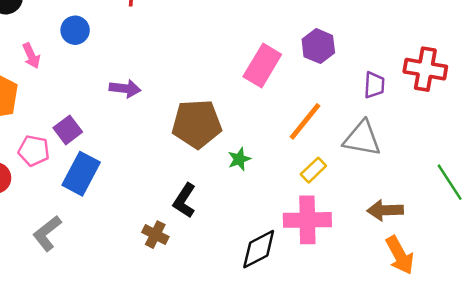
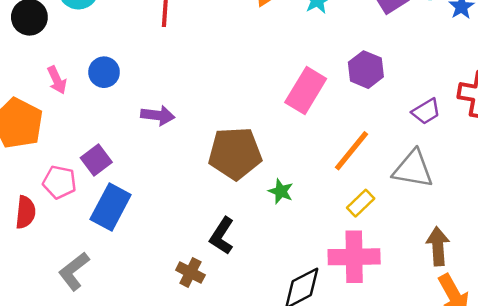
blue circle: (75, 30) -> (104, 72), moved
purple trapezoid: (374, 85) -> (426, 111), turned 56
green star: (239, 159) -> (281, 191), turned -30
brown arrow: (385, 210) -> (438, 246), turned 88

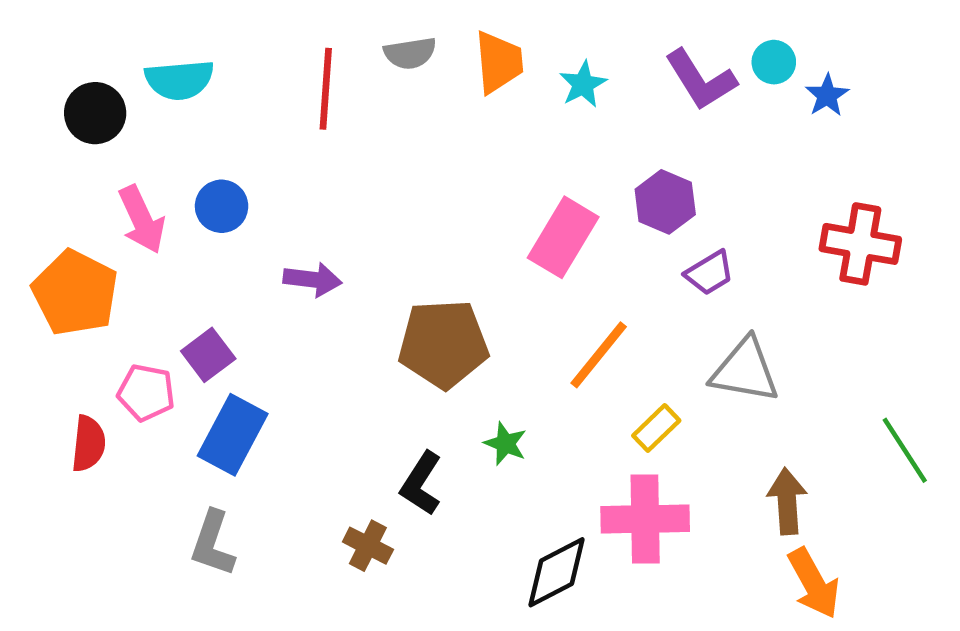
pink arrow: (57, 80) -> (142, 220), size x1.4
purple trapezoid: (426, 111) -> (709, 273), moved
orange line: (351, 151) -> (599, 355), moved
green star: (281, 191) -> (505, 444), moved
gray L-shape: (74, 271) -> (213, 543), moved, turned -33

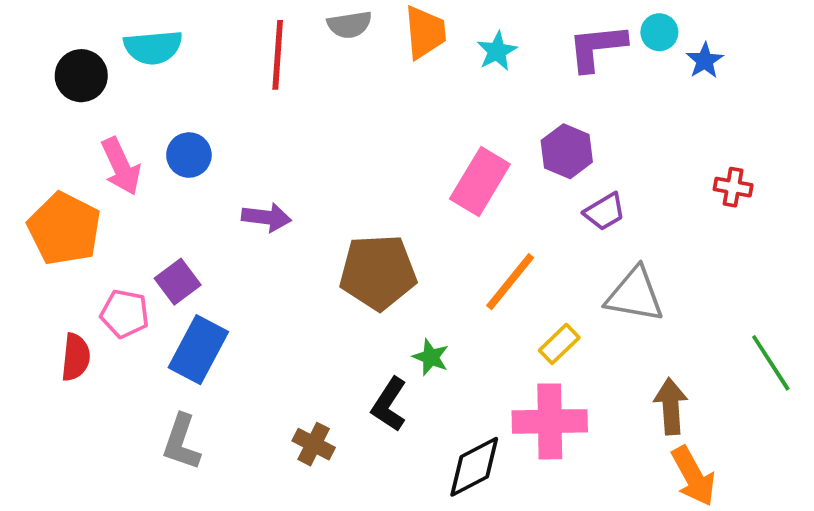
purple L-shape: (701, 80) -> (597, 47), turned 116
red cross: (860, 244) -> (733, 187), size x0.6
black L-shape: (421, 484) -> (389, 404), moved

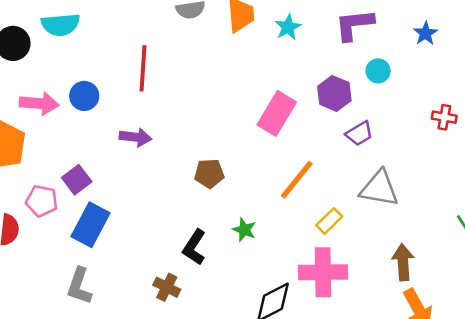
cyan circle: (659, 32) -> (378, 71), moved
red line: (278, 55) -> (143, 68), moved
pink arrow: (121, 166) -> (39, 103), turned -60
brown pentagon: (378, 272) -> (209, 173), size x0.6
black L-shape: (389, 404) -> (194, 247), moved

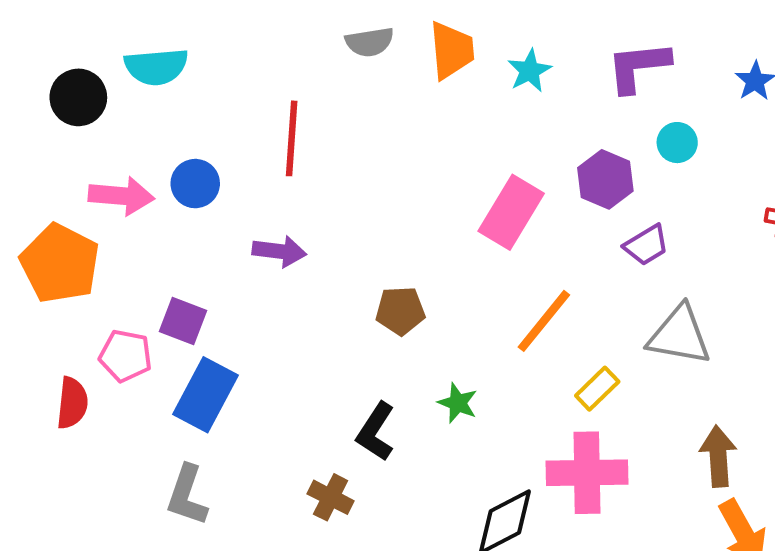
purple square: (77, 180) -> (183, 321), turned -32

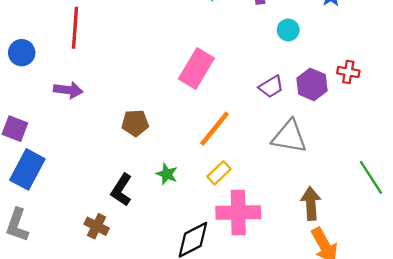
purple hexagon: (605, 179) -> (312, 84), moved
yellow rectangle: (597, 389) -> (219, 173), moved

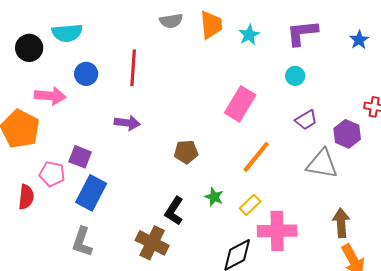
cyan circle: (288, 30) -> (295, 76), moved
blue circle: (22, 53) -> (86, 74), moved
purple hexagon: (312, 84) -> (347, 134), moved
yellow rectangle: (219, 173) -> (250, 205), moved
brown cross: (97, 226) -> (152, 243), size x1.5

